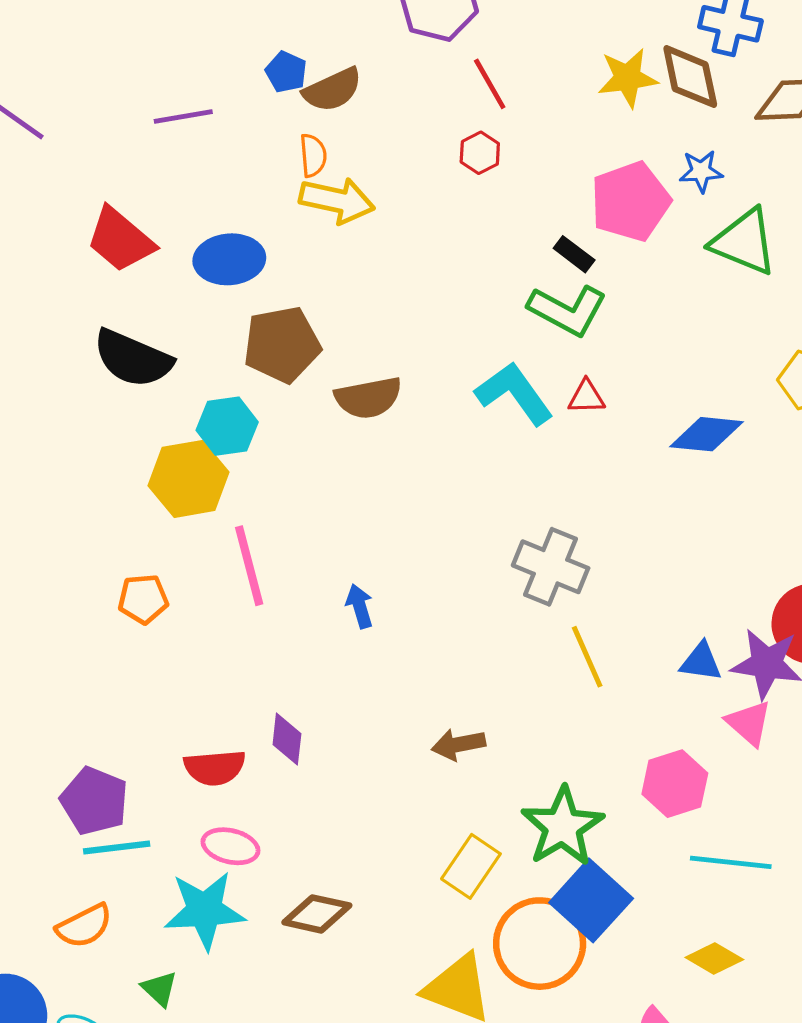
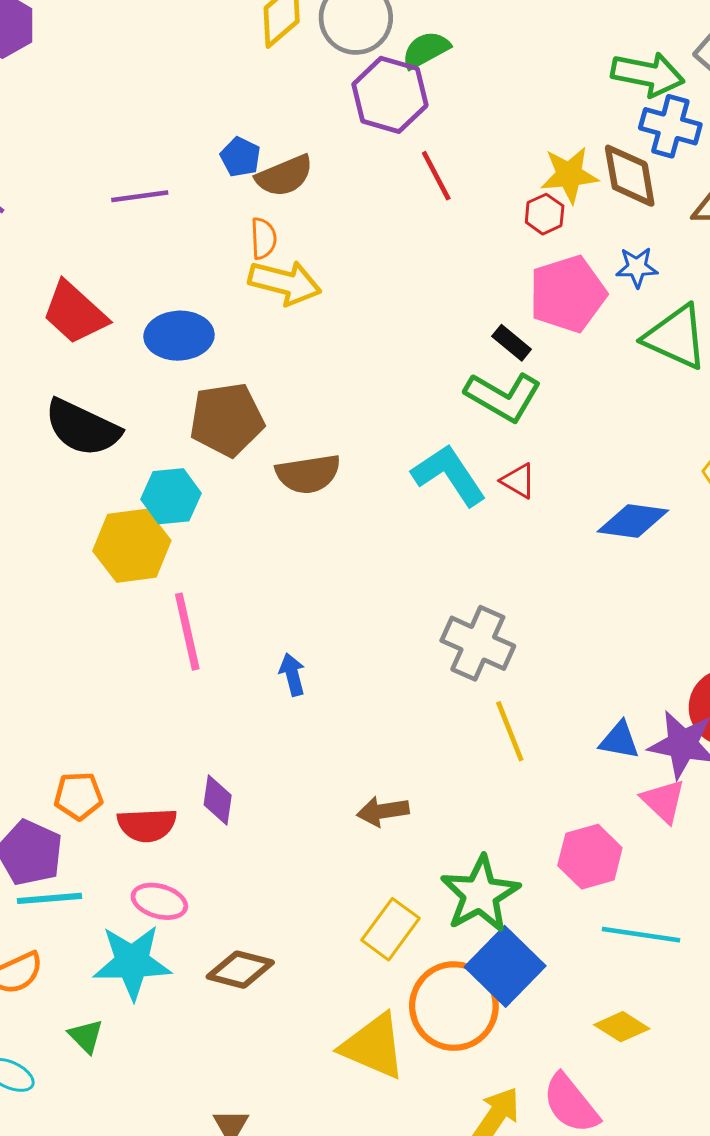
red hexagon: (480, 153) -> (545, 214), moved
red triangle: (586, 397) -> (518, 481), turned 30
orange pentagon: (143, 599) -> (78, 796), moved

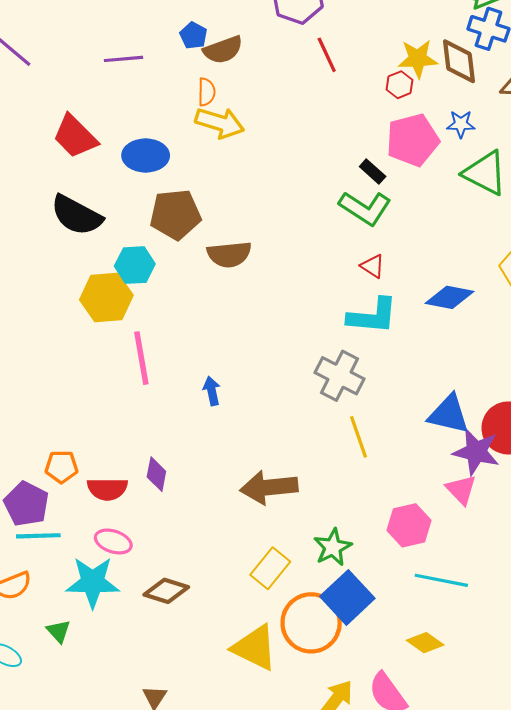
cyan L-shape: (449, 475) -> (372, 316), moved, turned 126
blue triangle: (619, 740) -> (449, 414), moved, size x1.5
brown arrow: (383, 811) -> (269, 487), size x1.6
green star: (480, 894) -> (333, 547), size x0.7

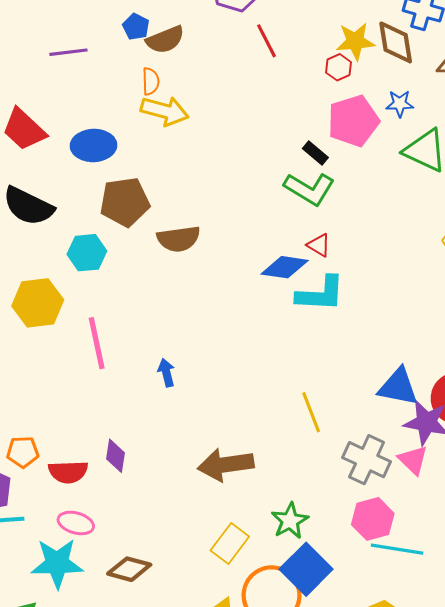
blue diamond: (450, 297) -> (285, 267), moved
yellow hexagon: (106, 298) -> (38, 303), moved
gray cross: (340, 376) -> (367, 460), moved
pink hexagon: (409, 525) -> (373, 519), moved

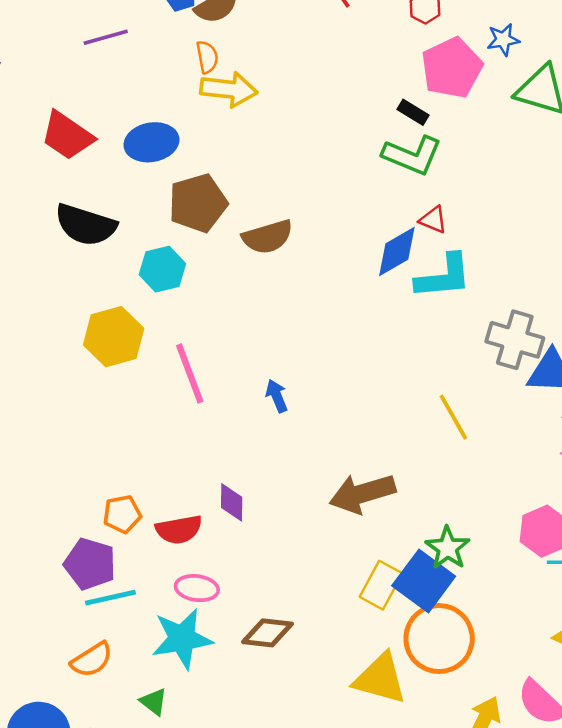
blue diamond: (285, 267) -> (397, 252), turned -30
gray cross: (367, 460) -> (515, 340), moved
blue square: (306, 569) -> (424, 581), moved

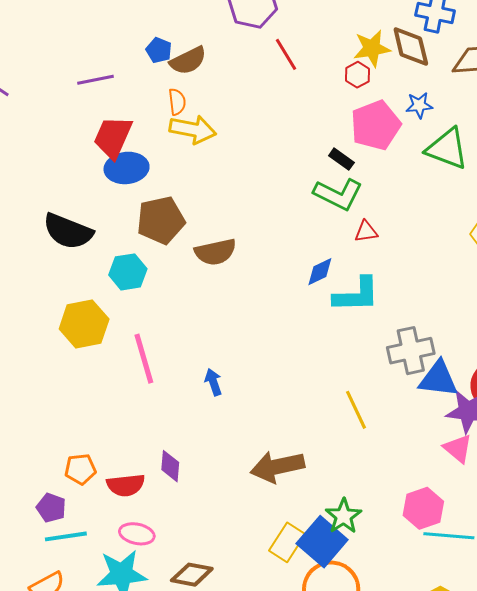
red trapezoid: (67, 136) -> (113, 137), moved, turned 75
red triangle: (433, 220) -> (366, 232), moved, turned -35
blue diamond: (397, 252) -> (320, 272), size x0.7
gray cross: (515, 340) -> (411, 351), turned -33
purple pentagon: (90, 564) -> (51, 508), size x0.7

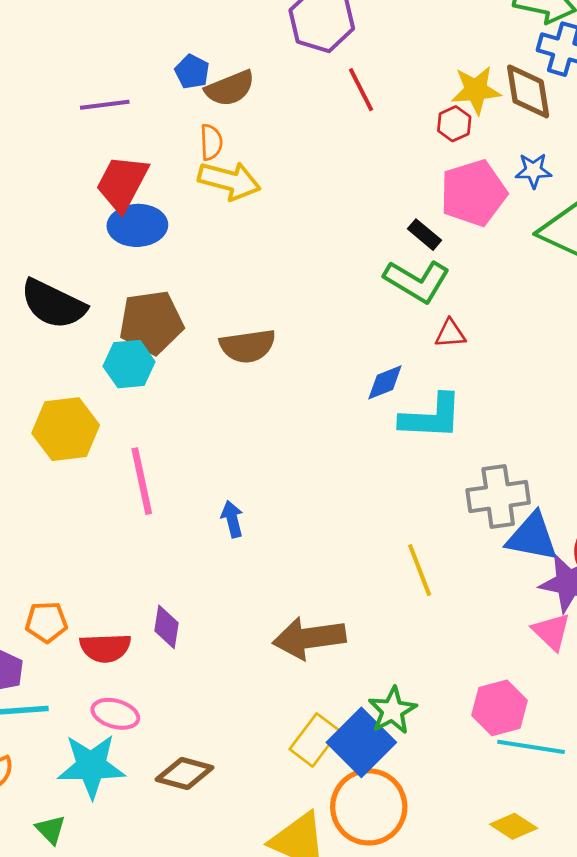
brown pentagon: (161, 220) -> (151, 322), moved

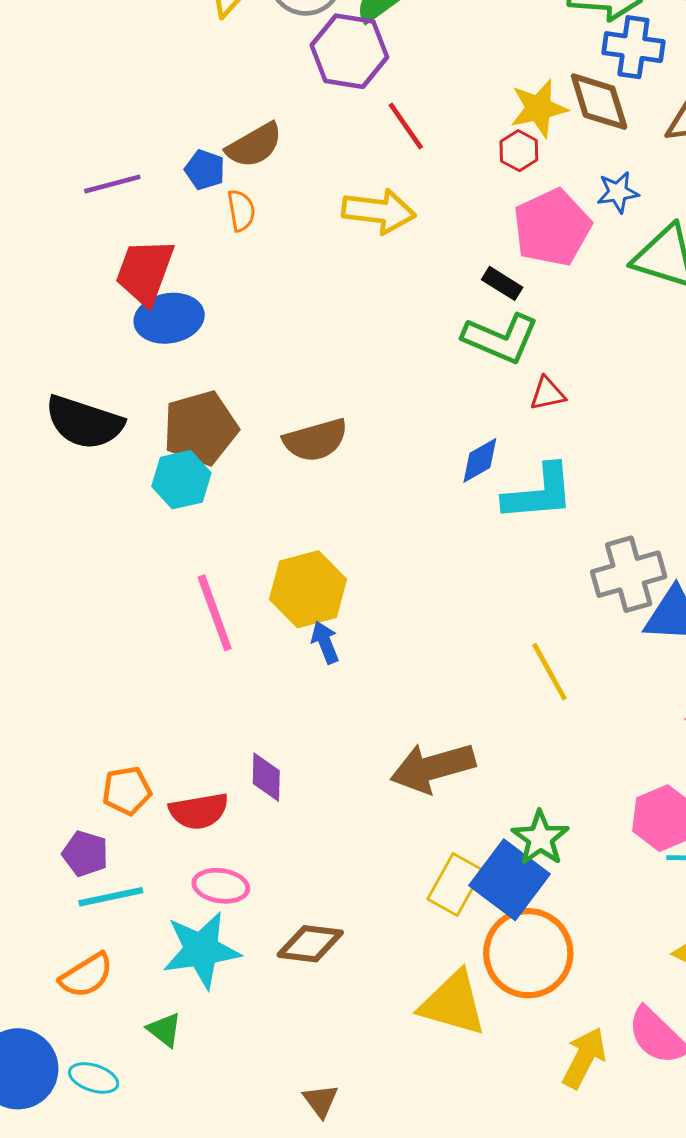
blue pentagon: (192, 72) -> (205, 170), moved
yellow arrow: (229, 181) -> (379, 211), moved
yellow hexagon: (66, 429) -> (308, 589), moved

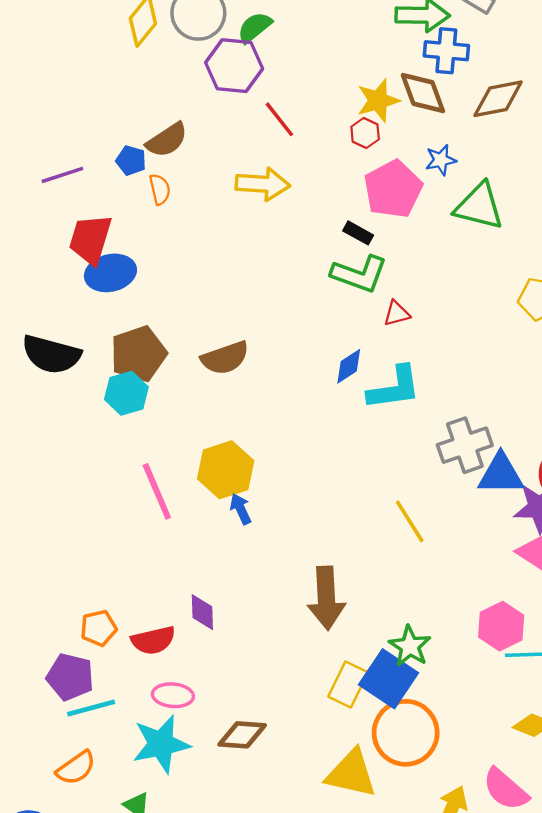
brown arrow: (433, 768) -> (326, 598), turned -74
purple pentagon: (85, 854) -> (70, 677), size x1.4

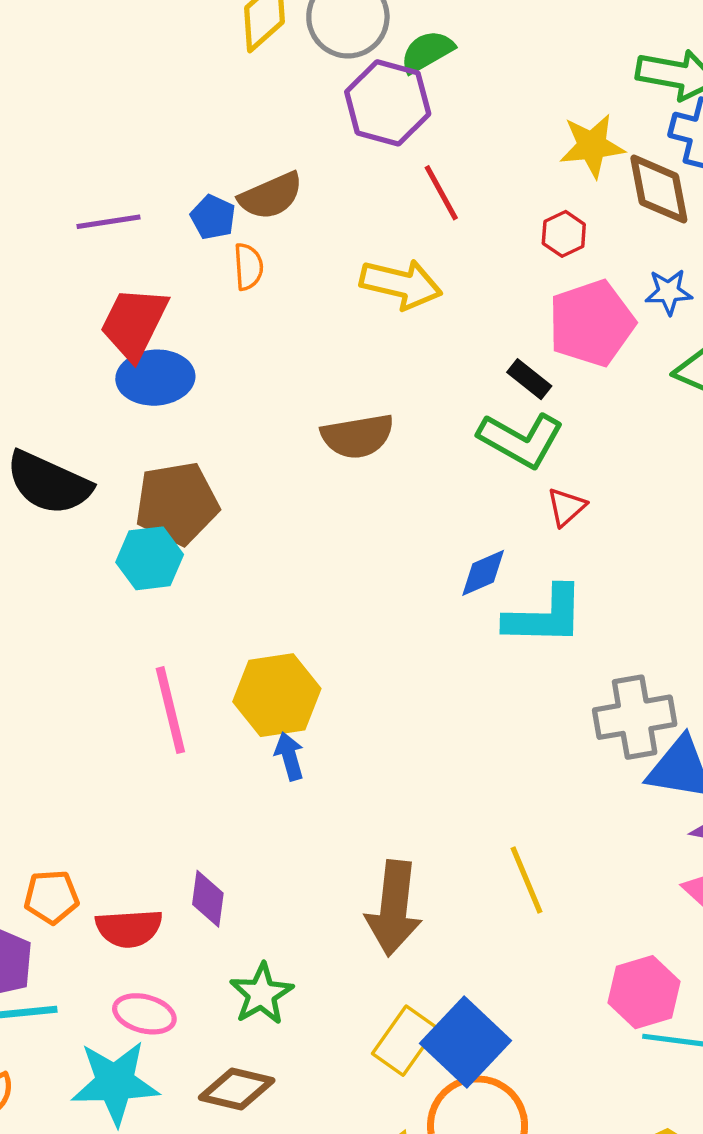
yellow star: (378, 101) -> (592, 146), moved
red triangle: (397, 313) -> (566, 507), turned -36
brown semicircle: (225, 358) -> (358, 436), moved
yellow line: (410, 521) -> (527, 880), moved
green star: (410, 646) -> (261, 994), moved

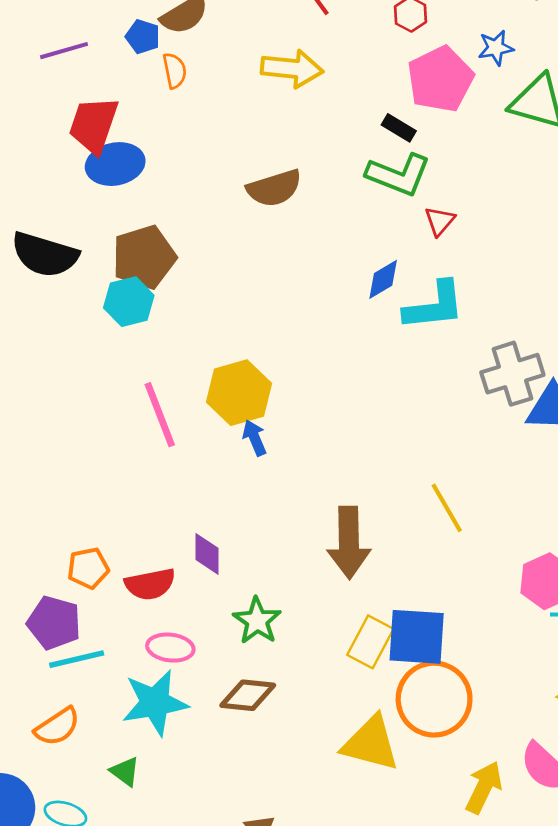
blue square: (466, 1042) -> (417, 637), turned -32

